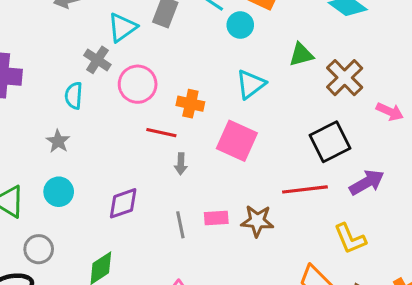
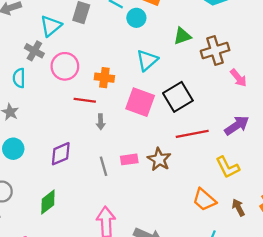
brown cross: (345, 78) -> (215, 50), turned 32
pink arrow: (390, 112) -> (238, 78), moved, turned 30
black square: (330, 142) -> (178, 97), moved
brown star: (257, 221) -> (159, 159), turned 30

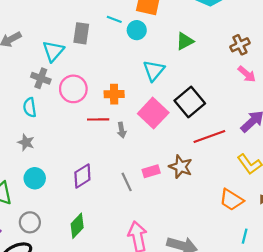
brown cross: (215, 50) -> (240, 45), moved, size x0.7
pink square: (140, 102) -> (153, 113), turned 32
gray arrow: (101, 122) -> (122, 130), moved

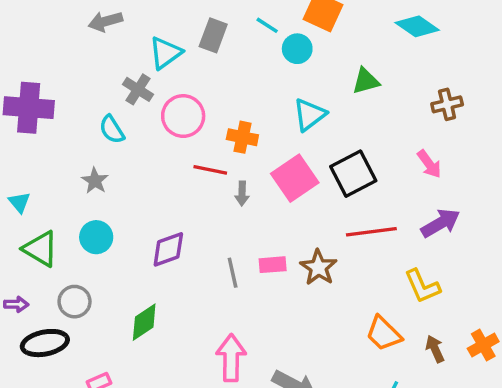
pink arrow: (247, 74) -> (429, 164), moved
cyan semicircle: (30, 107) -> (112, 129), turned -36

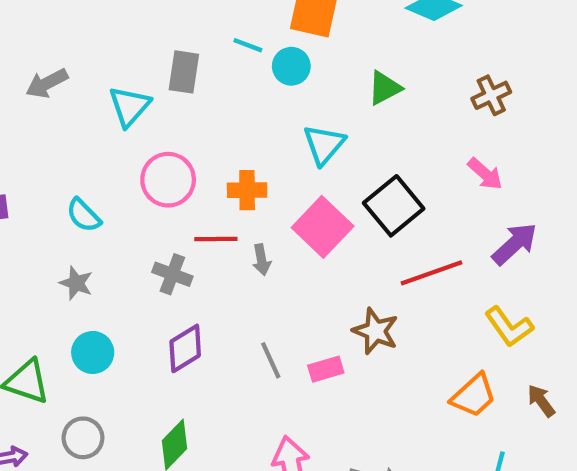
gray cross: (138, 89) -> (172, 274), moved
pink rectangle: (273, 265) -> (326, 369), moved
orange trapezoid: (384, 334) -> (474, 396), turned -75

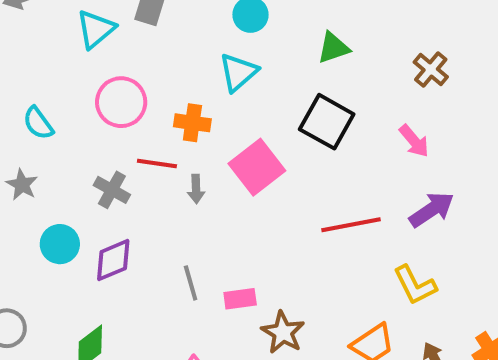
brown cross: (491, 95) -> (431, 69), turned -33
cyan triangle: (324, 145) -> (238, 72), moved
black square: (394, 206) -> (327, 122), moved, turned -30
brown star: (375, 331) -> (283, 332), moved
cyan circle: (93, 352) -> (60, 244), moved

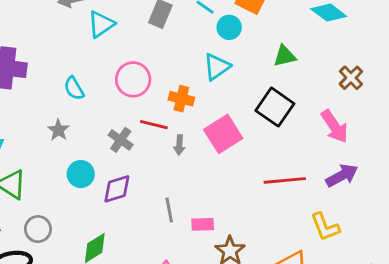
cyan triangle: (96, 29) -> (101, 24), moved
pink arrow: (414, 141) -> (334, 126), size x1.4

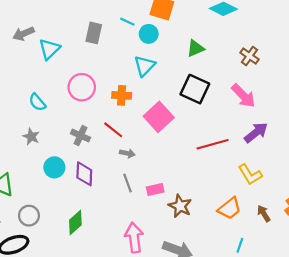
red line: (154, 125) -> (113, 130), moved, turned 35
gray arrow: (179, 145) -> (127, 153), moved, turned -72
purple diamond: (117, 189) -> (84, 174), turned -60

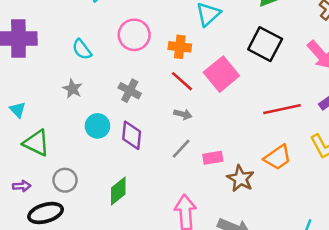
red line: (113, 130) -> (182, 81), moved
gray line: (127, 183) -> (181, 149), turned 60
orange trapezoid: (230, 208) -> (278, 157), moved

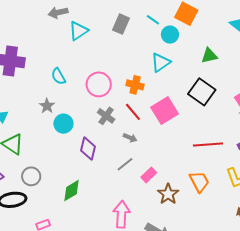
pink circle: (134, 35) -> (99, 84), moved
gray cross: (130, 91) -> (106, 116), moved
cyan circle: (97, 126) -> (63, 124), moved
orange trapezoid: (278, 157) -> (199, 182), turned -90
pink rectangle: (213, 158) -> (149, 175), turned -42

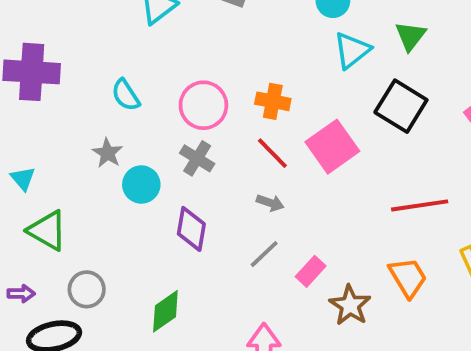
green triangle: (209, 56) -> (411, 36), turned -36
cyan triangle: (161, 62) -> (352, 50), moved
gray cross: (106, 116) -> (197, 158), moved

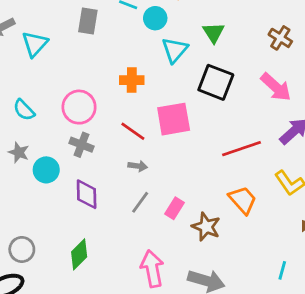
orange cross: (273, 101) -> (132, 80), moved
pink square: (332, 147) -> (174, 119), turned 36

